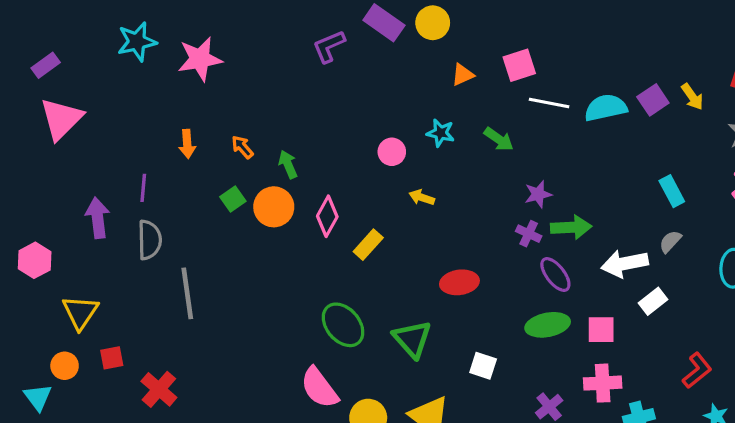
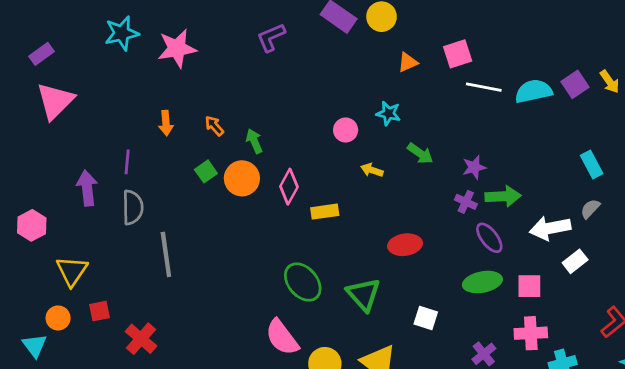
purple L-shape: (329, 46) -> (271, 37), moved
green arrow: (499, 139) -> (420, 153), moved
yellow rectangle: (368, 245) -> (325, 212), turned 40

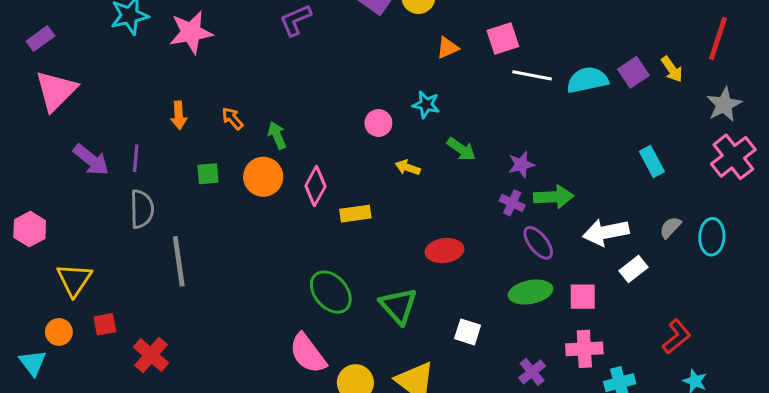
green square: (206, 171) -> (208, 174), moved, turned 30
purple arrow: (87, 188) -> (91, 160), moved, turned 136
gray semicircle: (590, 209) -> (670, 227), moved

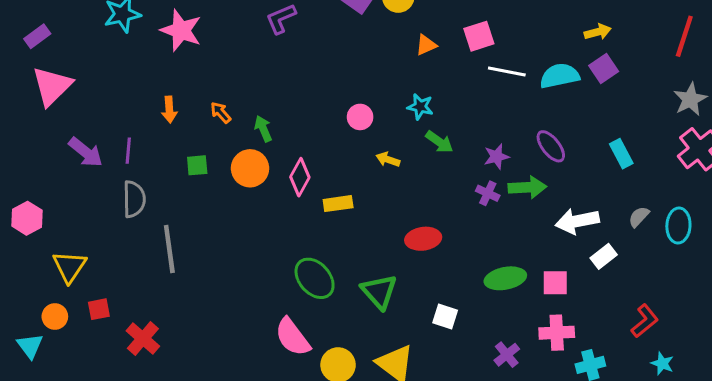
pink star: (191, 32) -> (181, 30), turned 30
yellow arrow: (672, 69) -> (598, 32), moved, turned -70
cyan star: (426, 105) -> (420, 107), moved
purple ellipse: (538, 243) -> (551, 146), moved

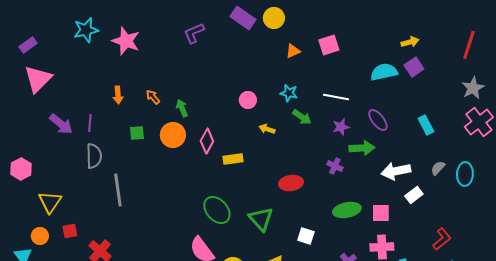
white line: (507, 71) -> (336, 97), moved
purple cross: (488, 193) -> (335, 166), moved

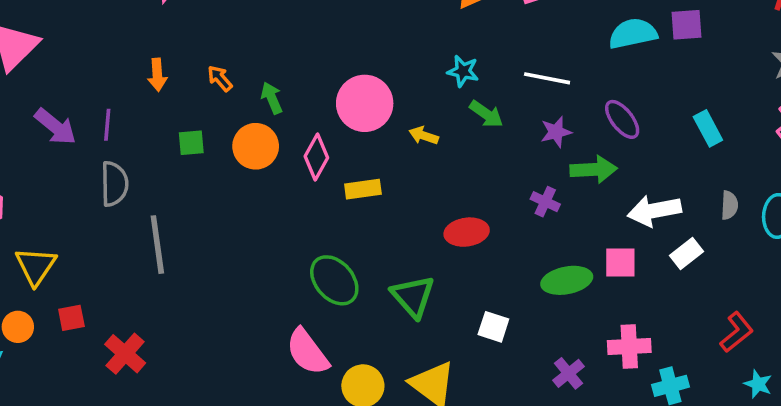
purple square: (414, 67) -> (687, 25), turned 30
pink circle: (248, 100) -> (365, 103), moved, size x1.8
gray semicircle: (438, 168) -> (729, 205), turned 140
pink square: (381, 213) -> (620, 262), moved

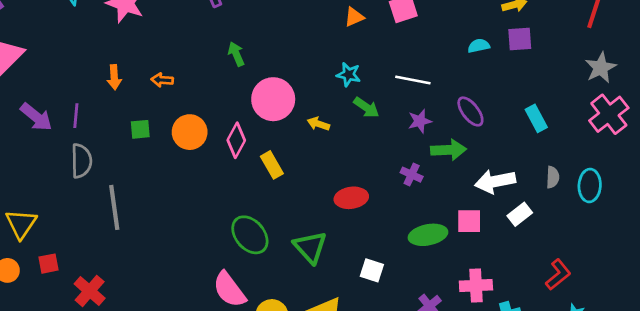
cyan semicircle: (633, 34) -> (479, 46), size x0.6
orange arrow: (220, 78) -> (162, 80), turned -45
green arrow: (272, 98) -> (236, 54), moved
yellow rectangle: (363, 189) -> (272, 165), turned 68

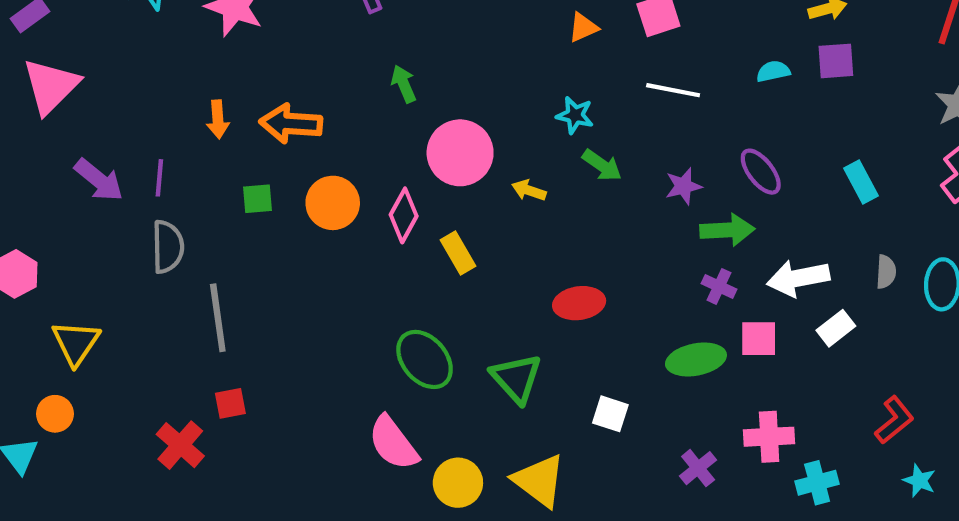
orange arrow: (162, 80) -> (291, 124), size x1.8
white line: (413, 80) -> (673, 90), moved
purple cross: (412, 175) -> (719, 286), moved
red square: (49, 264) -> (230, 403), moved

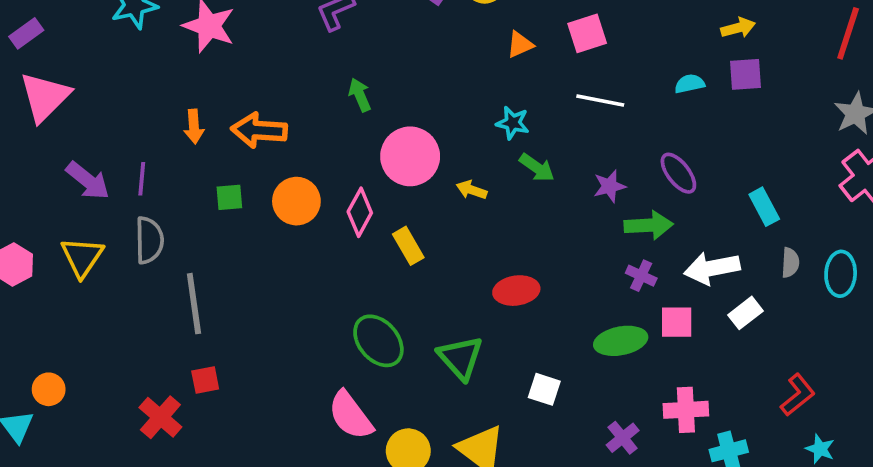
cyan rectangle: (861, 182) -> (764, 207), moved
yellow triangle: (76, 343) -> (82, 257), moved

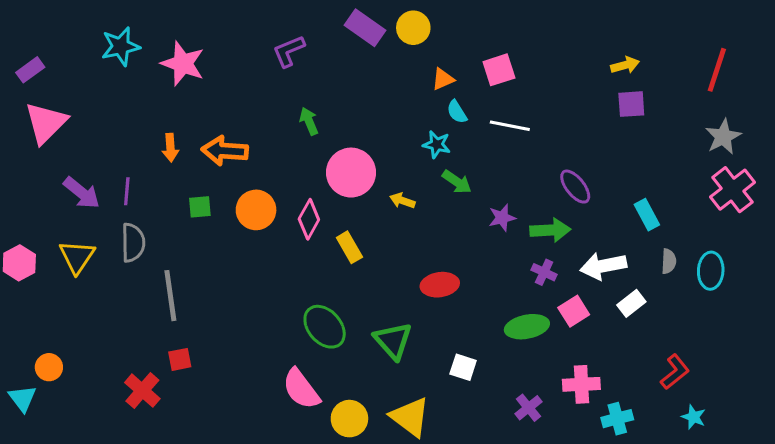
cyan semicircle: (690, 84) -> (457, 112), moved, turned -110
purple star: (609, 186) -> (502, 218), moved
pink square: (677, 322) -> (574, 311), turned -32

